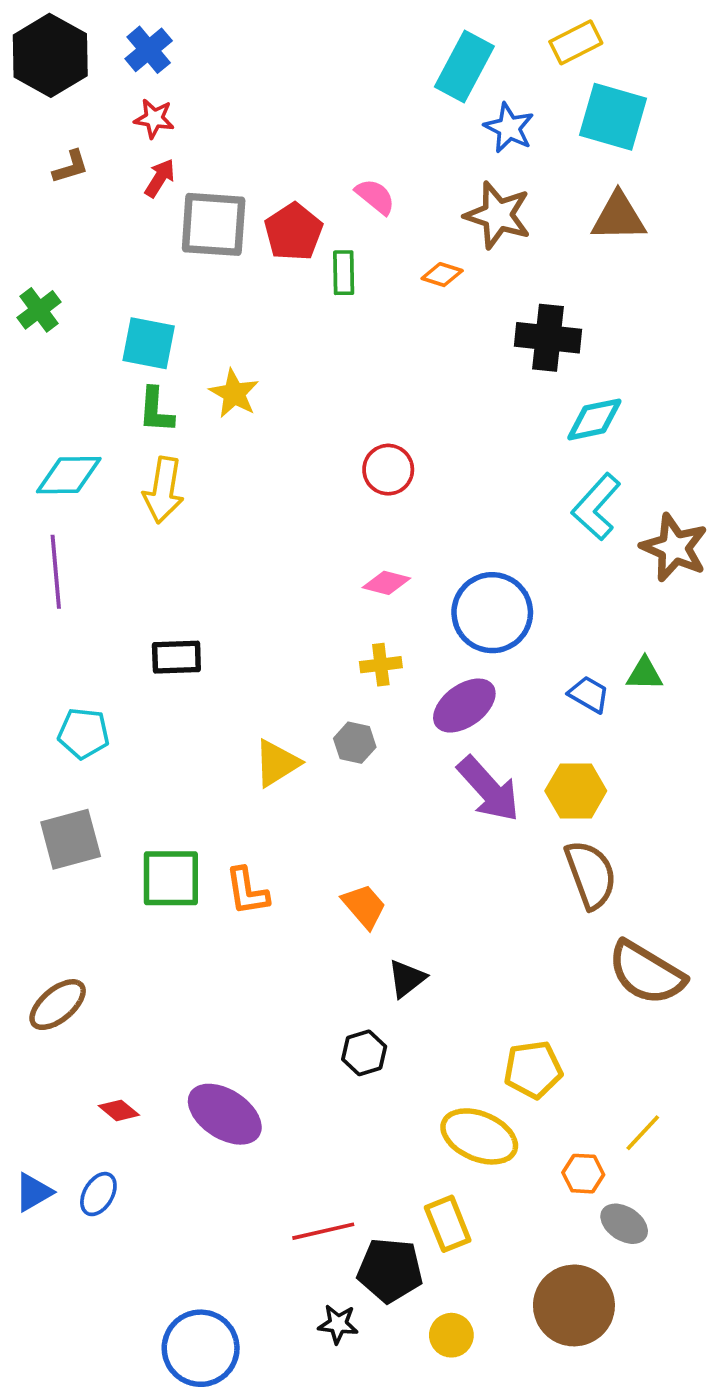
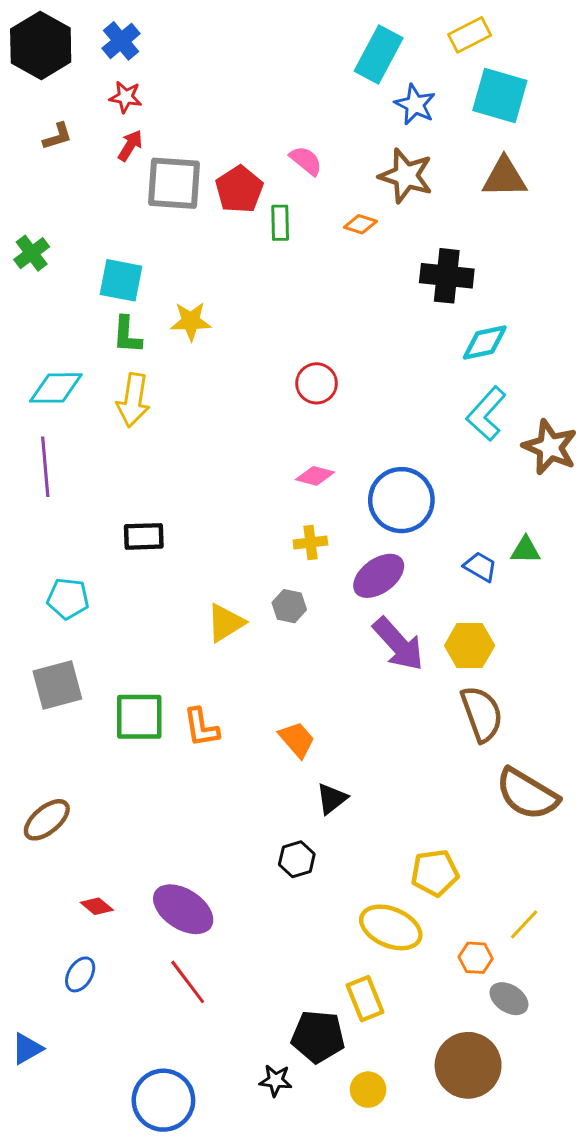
yellow star: (234, 393) -> (191, 321), turned -30
blue triangle: (33, 1192) -> (27, 1049), moved
red line: (323, 1231) -> (188, 982), moved, turned 66

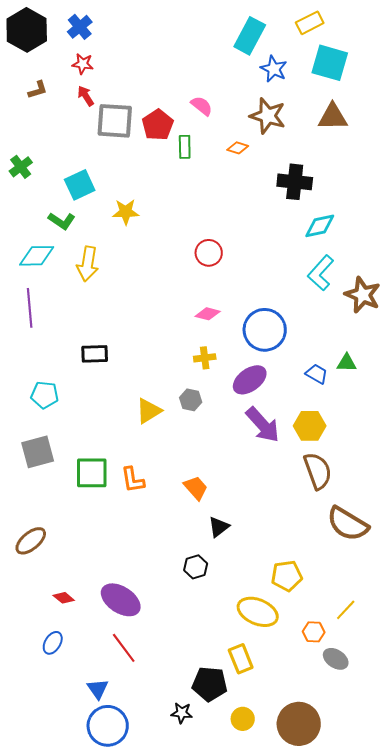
red arrow: (130, 145) -> (86, 96), turned -65
cyan square: (121, 280) -> (80, 185), turned -36
green L-shape: (127, 335) -> (62, 221), moved, turned -60
blue triangle: (27, 1049) -> (98, 689), moved, turned -35
brown circle: (468, 1065) -> (299, 724), moved

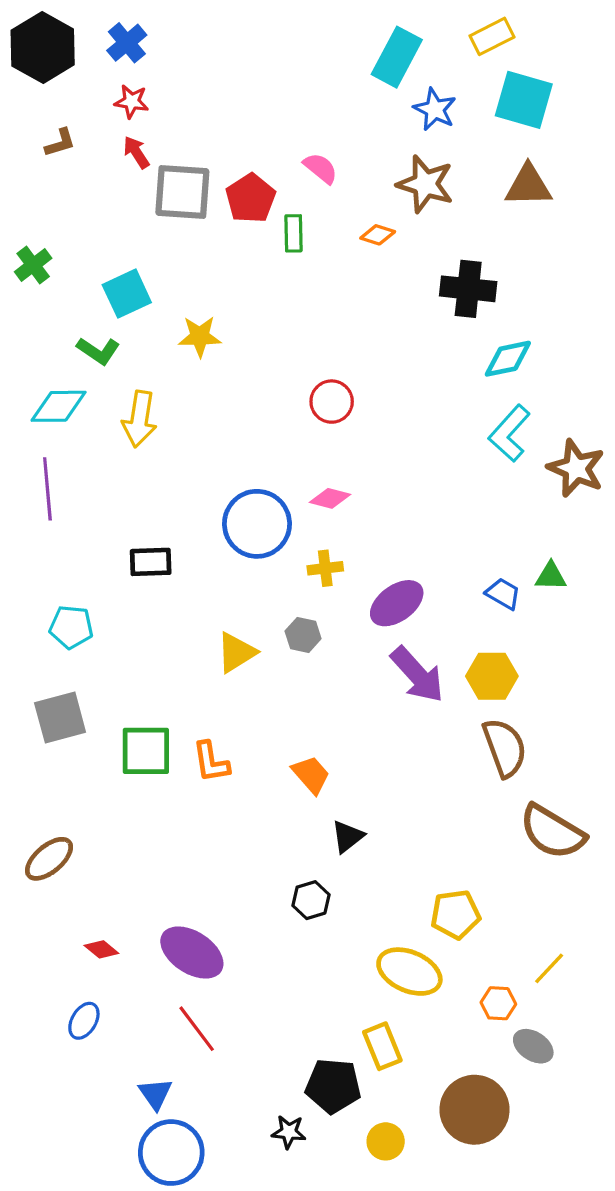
blue circle: (265, 330) -> (257, 524), moved
brown circle: (299, 724) -> (475, 1110), moved

